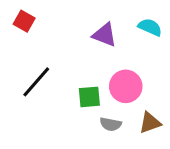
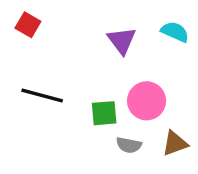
purple triangle: (105, 35) -> (122, 41), turned 32
black line: (36, 82) -> (42, 96), turned 64

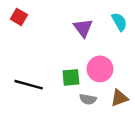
cyan semicircle: (175, 32) -> (119, 22), turned 36
black line: (42, 96) -> (29, 85), moved

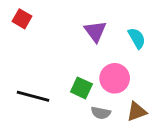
cyan semicircle: (119, 22) -> (137, 38), moved
green square: (71, 77) -> (81, 88), turned 30

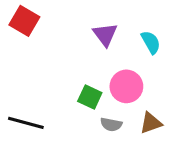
red square: (22, 19) -> (24, 21), size x1.4
black line: (33, 96) -> (26, 123), moved

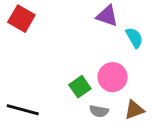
purple triangle: (105, 35) -> (107, 16), moved, turned -35
green square: (90, 97) -> (80, 87), turned 30

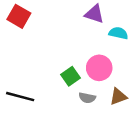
cyan semicircle: (134, 38) -> (118, 33), turned -48

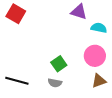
pink circle: (99, 68) -> (95, 56), moved
gray semicircle: (87, 98) -> (55, 83), moved

